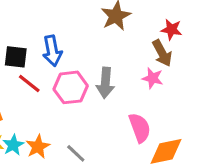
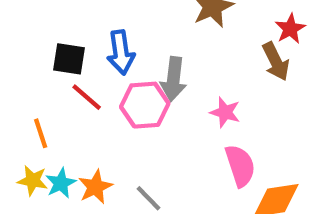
red star: (171, 30) -> (290, 29), turned 30
pink star: (153, 78) -> (225, 112), moved
gray arrow: (105, 83) -> (174, 79), moved

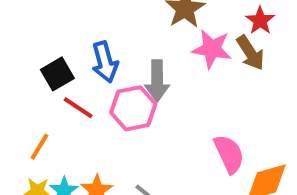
black square: (69, 59) -> (57, 74), turned -32
pink star: (225, 112) -> (212, 49), moved, size x1.4
orange line: (41, 133) -> (39, 147), turned 56

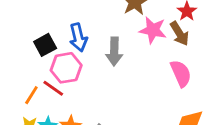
red line: (78, 108) -> (53, 88), moved
pink hexagon: (133, 108) -> (66, 68), moved
pink semicircle: (229, 154) -> (181, 73), moved

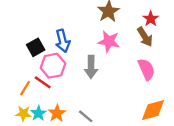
pink star: (153, 30) -> (109, 41), moved
gray arrow: (114, 51) -> (91, 67), moved

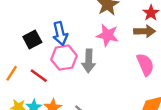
brown arrow: (145, 37) -> (145, 31), turned -60
pink hexagon: (53, 66) -> (64, 58), moved
orange line: (25, 88) -> (12, 73), moved

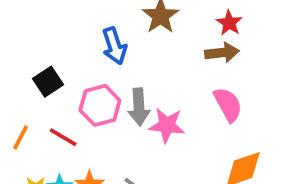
blue arrow: (60, 34) -> (114, 46), moved
pink star: (107, 35) -> (167, 125), moved

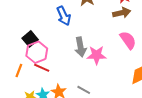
pink hexagon: (100, 105) -> (37, 52), moved

